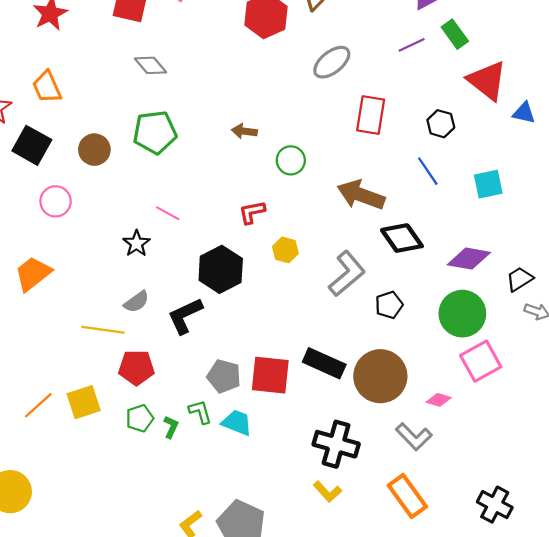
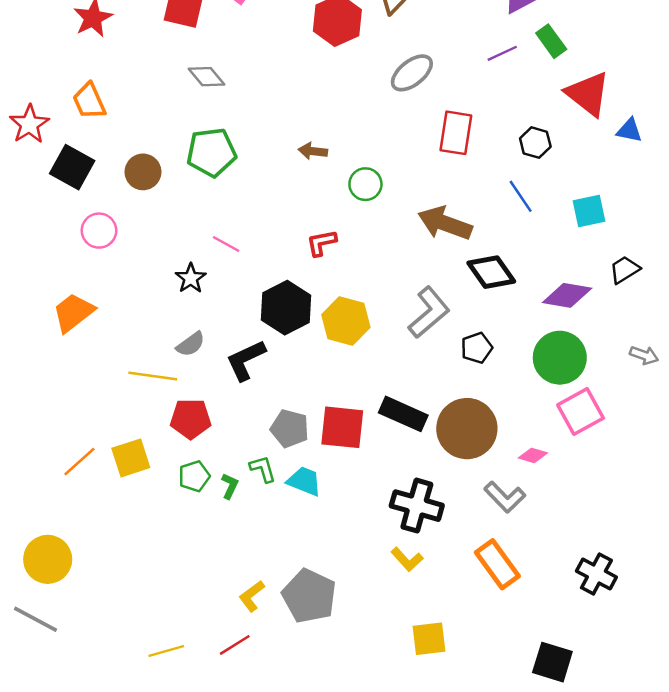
yellow hexagon: (285, 250) -> (346, 321), moved, size x1.6
black trapezoid: (520, 279) -> (625, 270), moved

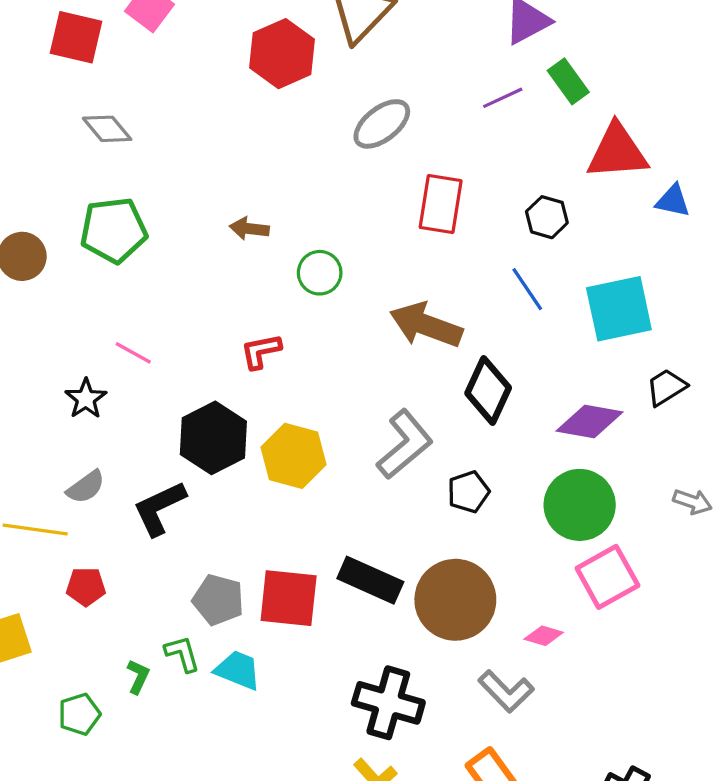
red triangle: (588, 94) -> (617, 152), turned -42
cyan square: (589, 211) -> (619, 309), size x1.5
black diamond: (491, 272) -> (488, 390), turned 60
red pentagon: (191, 419) -> (86, 587), size x0.7
green pentagon: (194, 476) -> (79, 714), moved

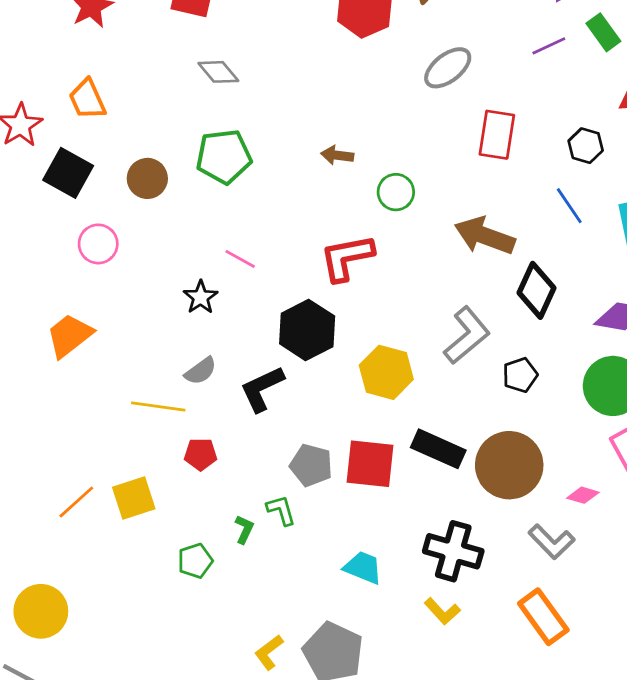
red L-shape: (261, 351) -> (347, 258), size x1.6
yellow hexagon: (293, 456) -> (386, 372), moved
cyan trapezoid: (238, 670) -> (363, 568), moved

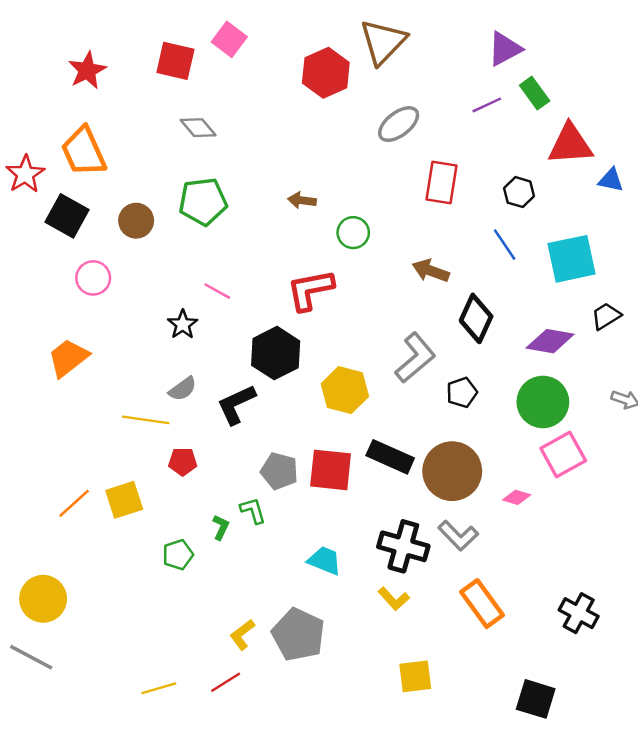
orange trapezoid: (87, 99) -> (84, 151), size x1.4
brown arrow: (485, 236) -> (431, 271), size x0.7
gray L-shape: (552, 542) -> (458, 536), moved

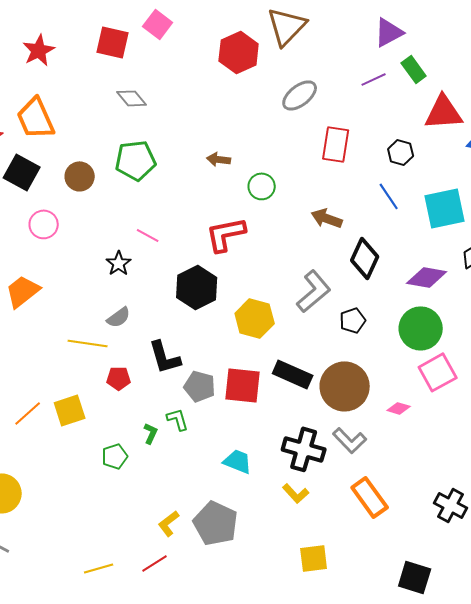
black L-shape: (236, 404) -> (165, 357), moved, turned -81

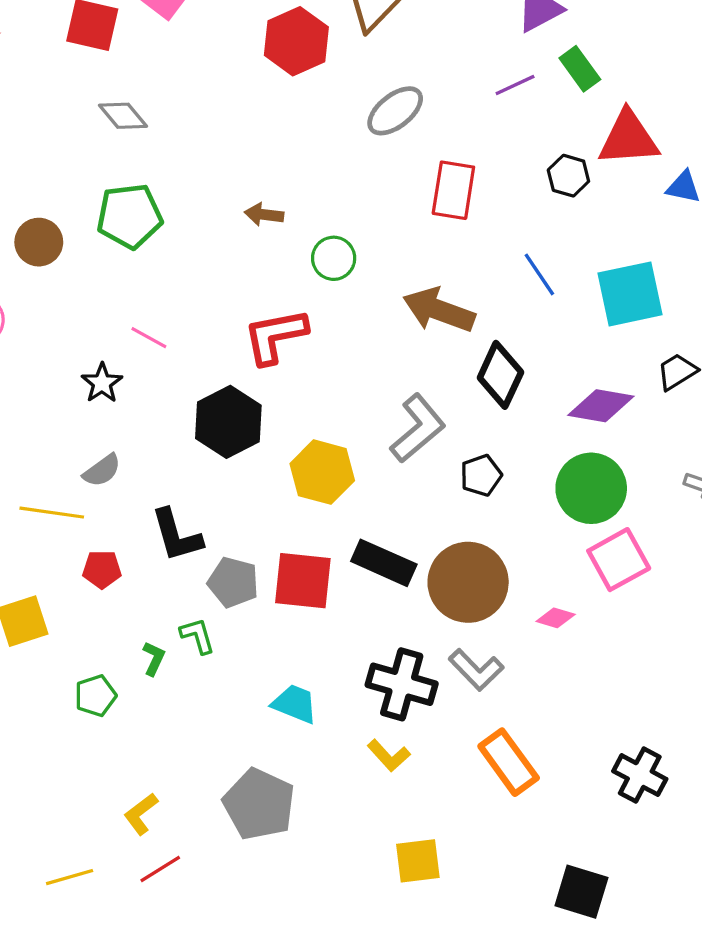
black hexagon: (401, 152) -> (568, 176), moved
brown arrow: (327, 218) -> (439, 310), size x1.4
yellow L-shape: (169, 523) -> (141, 814), moved

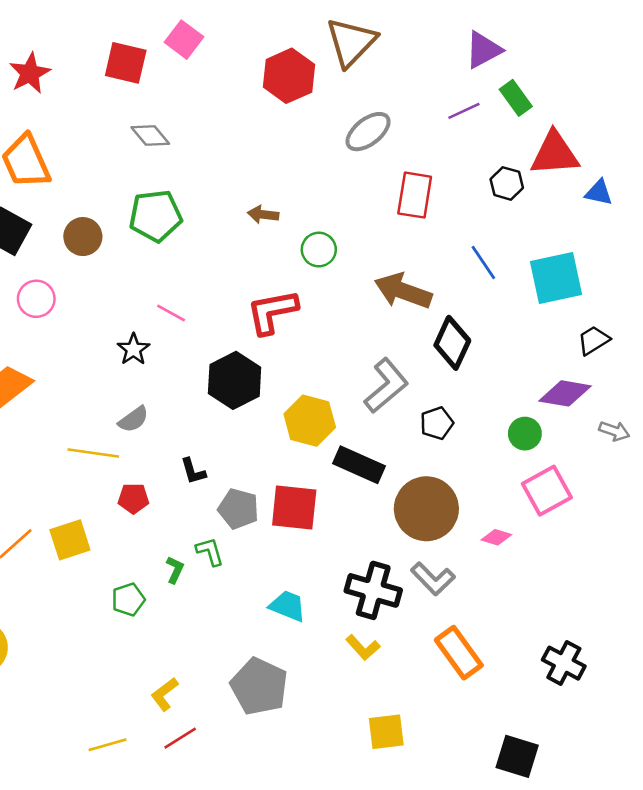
purple diamond: (601, 406) -> (565, 393), moved
green circle: (591, 488) -> (525, 434), size x0.6
black L-shape: (176, 535) -> (193, 471), size x0.6
black rectangle: (384, 563) -> (359, 465), moved

